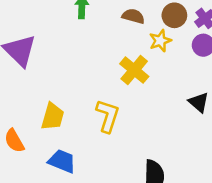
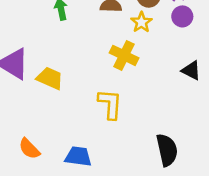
yellow trapezoid: (53, 117) -> (50, 78), moved, turned -68

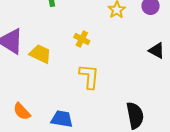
yellow cross: (124, 55) -> (82, 39), moved, size x0.7

